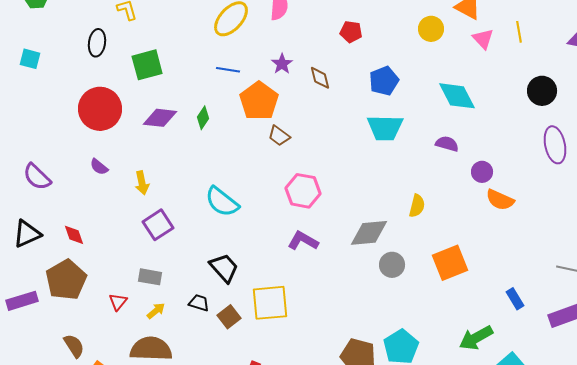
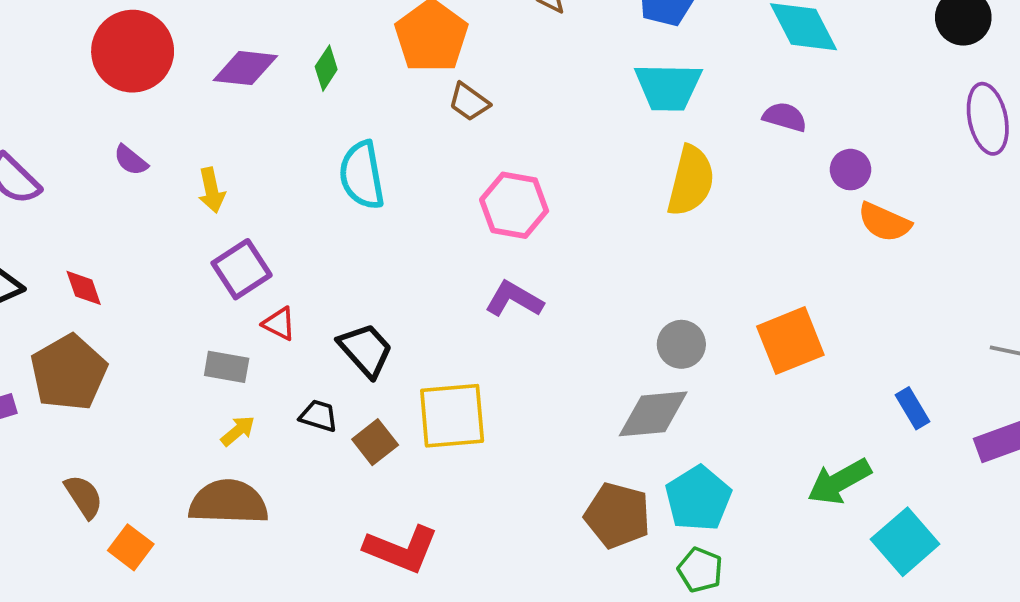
cyan semicircle: (222, 202) -> (362, 175), moved, turned 42
yellow semicircle: (417, 206) -> (691, 181), moved, size x1.6
gray diamond: (369, 233) -> (653, 414), moved
red triangle: (118, 302) -> (279, 324), moved, turned -42

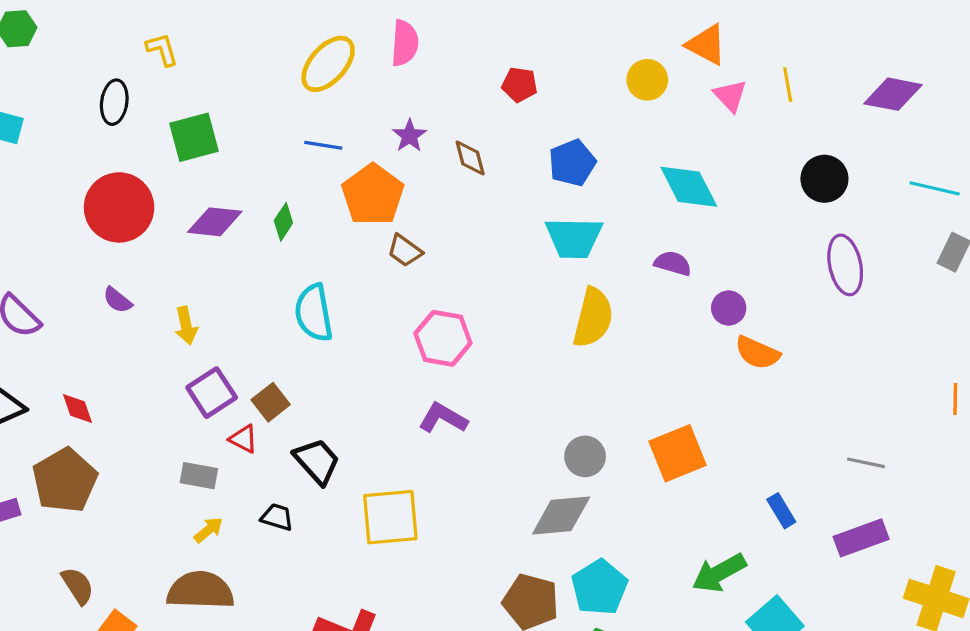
brown square: (375, 442) -> (271, 402), moved

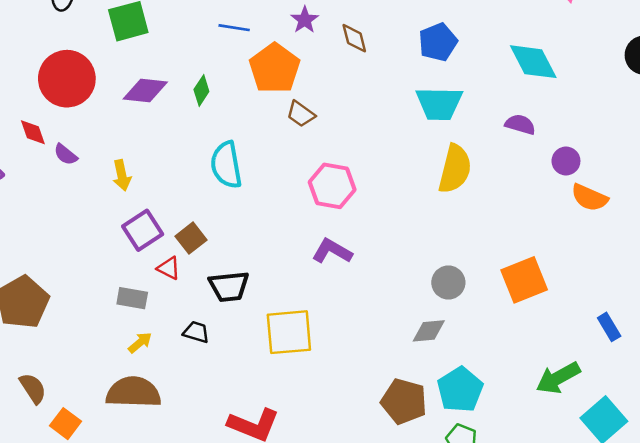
red diamond: (78, 409) -> (33, 132), moved
black trapezoid: (317, 461) -> (229, 286), turned 126
gray diamond: (561, 515) -> (429, 331), size x0.7

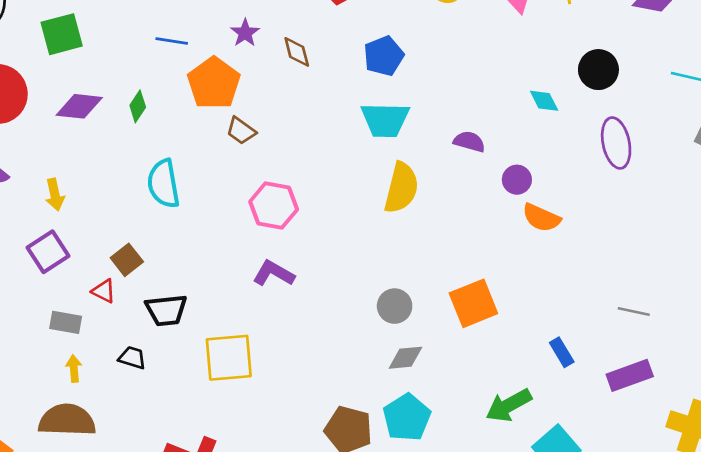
cyan diamond: (533, 62) -> (544, 101), moved, size x0.6
purple square: (143, 230) -> (48, 252), moved
gray diamond: (429, 331) -> (405, 358), moved
yellow arrow: (140, 343) -> (74, 369), turned -55

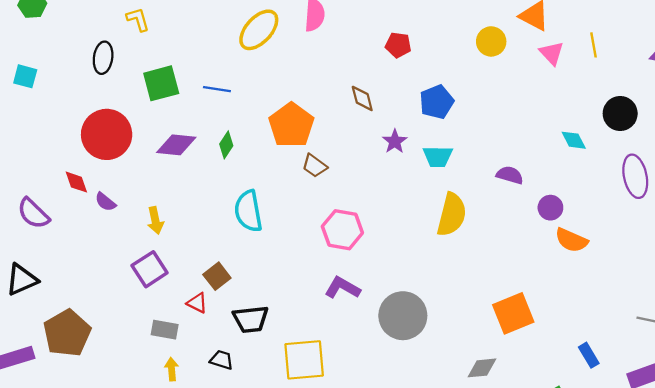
purple star: (245, 33) -> (395, 141), moved
blue line: (172, 41) -> (217, 89), moved
cyan trapezoid: (385, 120) -> (438, 157), size x0.7
gray circle: (395, 306) -> (403, 316), moved, size x1.6
gray diamond: (405, 358) -> (482, 368), moved

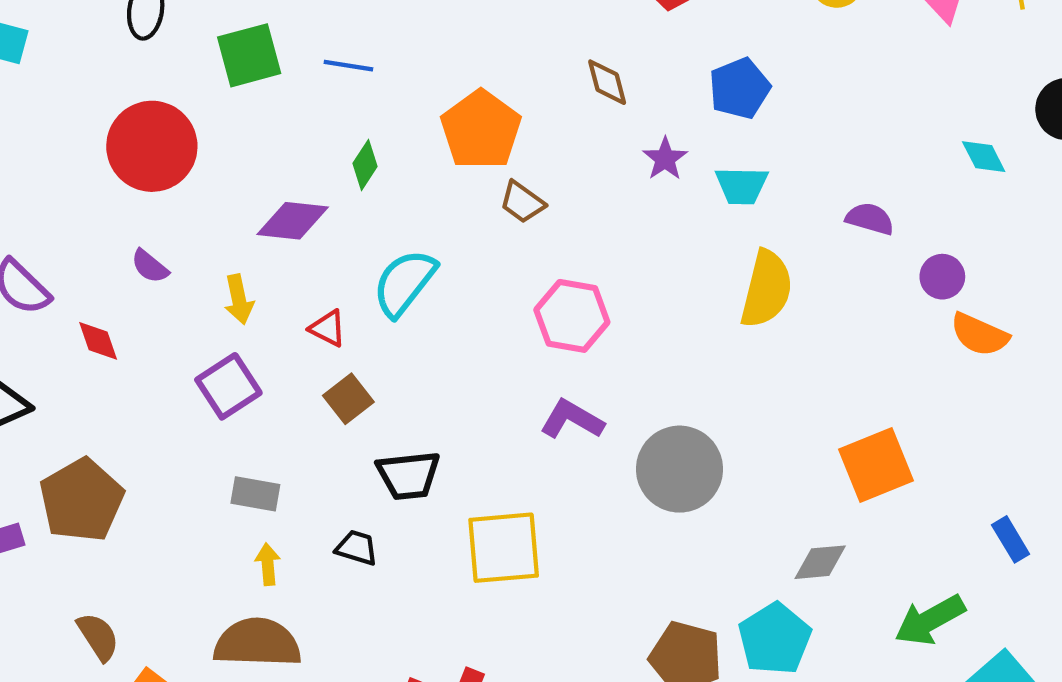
purple diamond: (176, 145) -> (293, 221), moved
red diamond: (76, 182) -> (98, 341), moved
cyan semicircle: (248, 211) -> (404, 283), turned 48
red triangle: (197, 303) -> (328, 328), moved

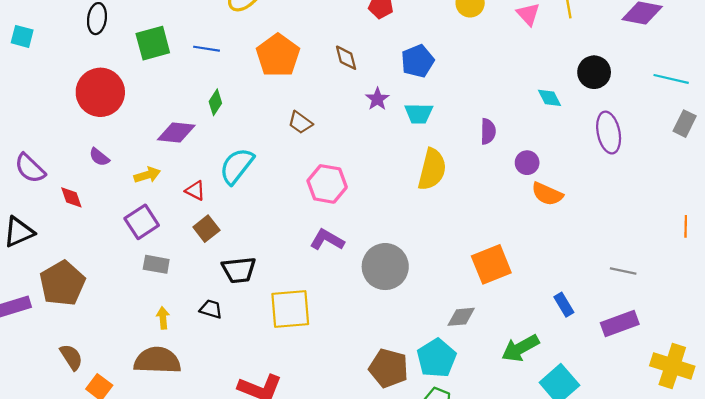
orange pentagon: (481, 130) -> (278, 55), moved
purple semicircle: (870, 219) -> (488, 131), turned 75
yellow arrow: (239, 299) -> (147, 175), turned -95
gray rectangle: (255, 494) -> (156, 264), moved

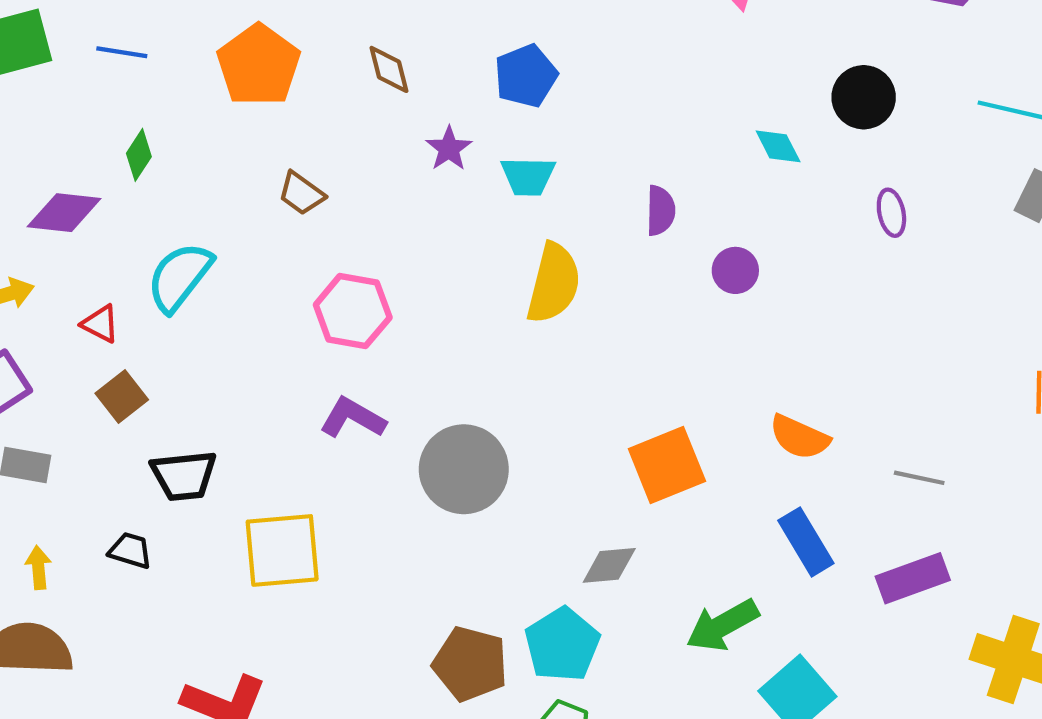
purple ellipse: (609, 133) -> (891, 213), size x0.6
orange semicircle: (547, 194) -> (799, 437), moved
blue rectangle: (564, 305) -> (806, 542), size x1.4

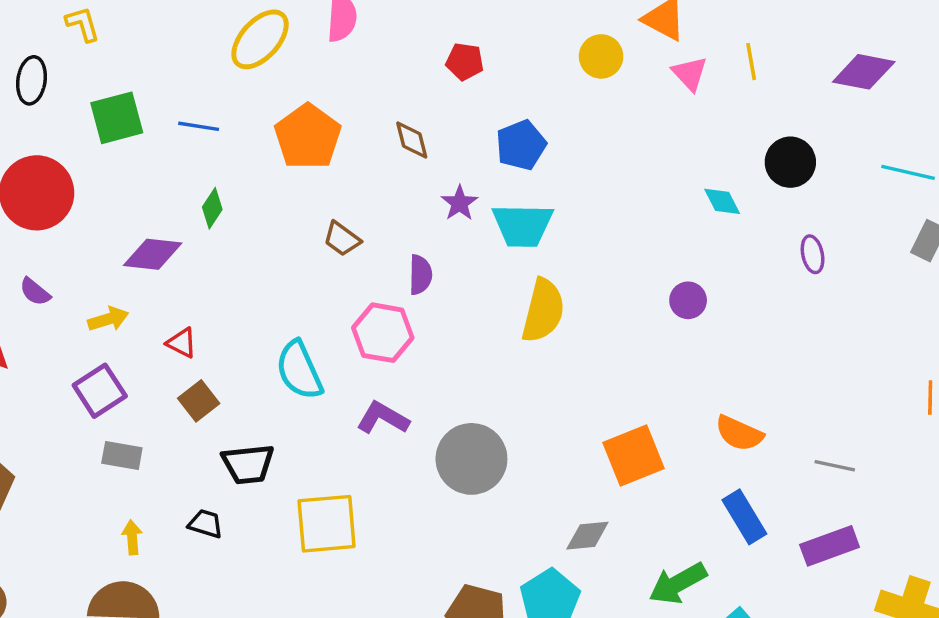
cyan trapezoid: (528, 176) -> (523, 225), size x1.4
purple semicircle: (661, 211) -> (420, 275), moved
cyan semicircle: (179, 277) -> (299, 370), moved, turned -62

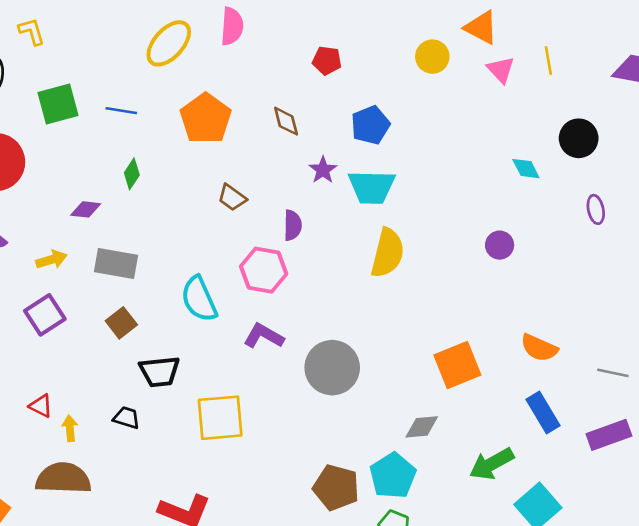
purple diamond: (153, 254) -> (86, 209), size x0.7
red triangle: (182, 343) -> (41, 406), moved
gray rectangle: (122, 455) -> (116, 264), moved, size x1.4

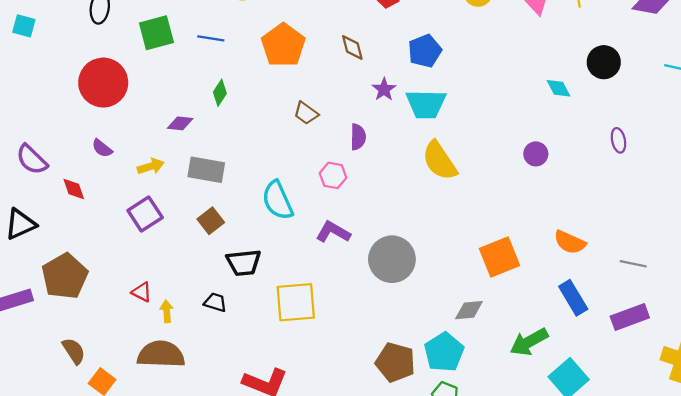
purple ellipse: (596, 209) -> (618, 140), moved
yellow semicircle: (388, 253) -> (440, 161), turned 132
pink hexagon: (264, 270) -> (333, 175), size x0.7

